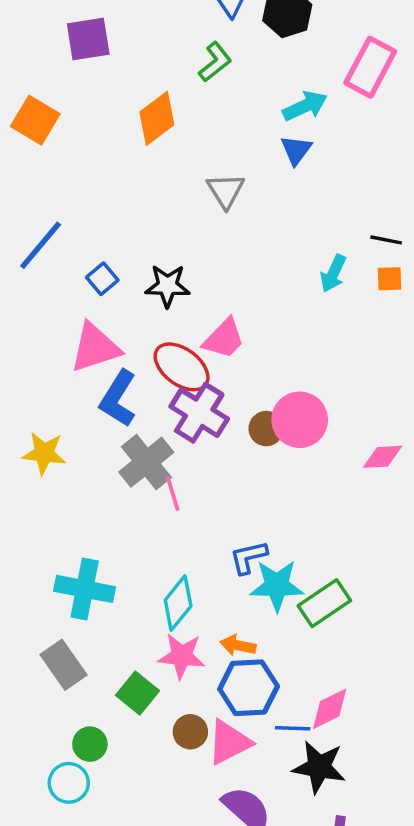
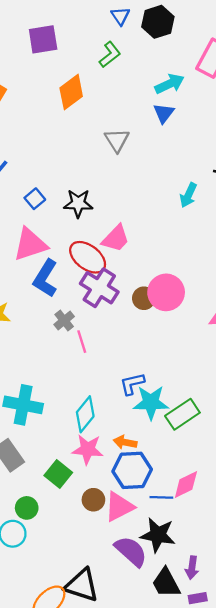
purple square: (88, 39) -> (43, 39), moved
gray cross: (146, 462) -> (64, 321), size x0.6
black star: (319, 767) -> (158, 535), moved

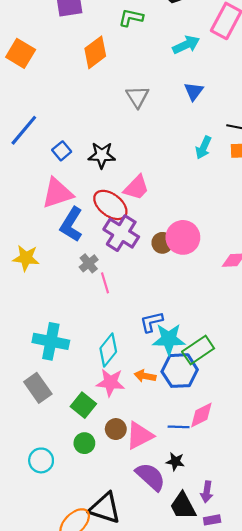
green L-shape: (110, 55) -> (131, 18), turned -130
blue triangle: (164, 113) -> (194, 91), moved
blue hexagon: (132, 470) -> (180, 371), moved
green circle: (27, 508) -> (84, 443), moved
black star: (158, 535) -> (175, 462), size x0.6

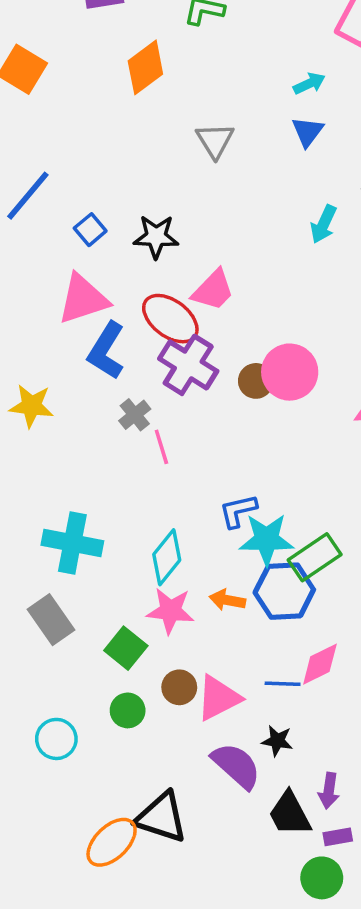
cyan arrow: (186, 45) -> (309, 83), moved, size x0.7

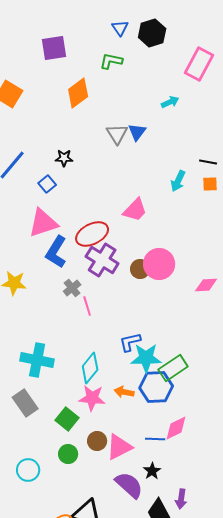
blue triangle: (307, 132) -> (137, 132), moved
black star: (156, 237) -> (64, 158), moved, size x0.7
pink trapezoid: (213, 290) -> (135, 210), moved
red ellipse: (170, 319) -> (92, 234), turned -64
black star: (277, 741) -> (152, 471), turned 30

